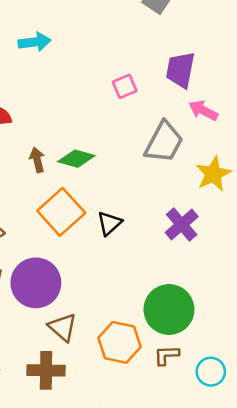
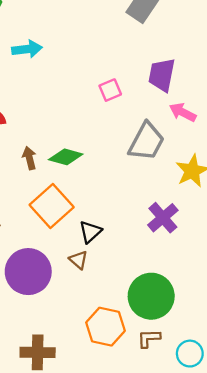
black triangle: (109, 223) -> (90, 232), moved
brown triangle: (62, 327) -> (79, 260), moved, size x0.7

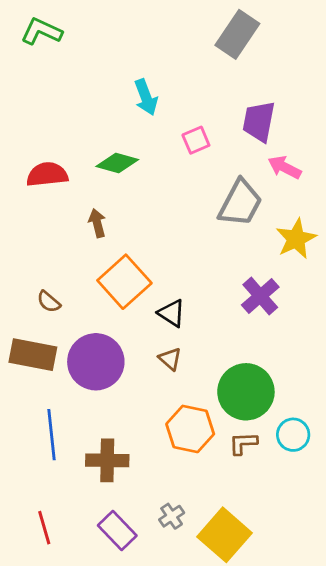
cyan arrow: (27, 49) -> (146, 97), moved, turned 76
green diamond: (66, 157) -> (117, 163), moved
black triangle: (90, 232) -> (172, 313), turned -45
brown triangle: (79, 260) -> (170, 359), moved
cyan circle: (190, 354) -> (293, 435), moved

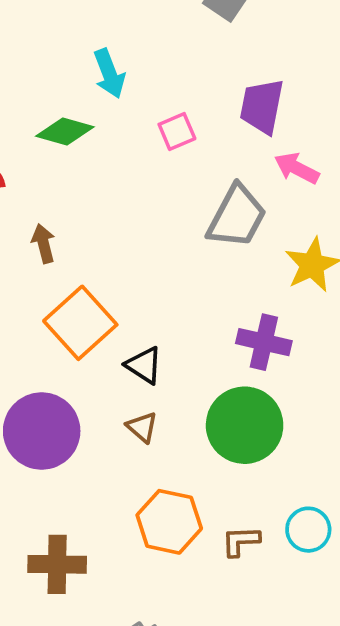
green diamond: (117, 163) -> (65, 131), moved
purple cross: (260, 296) -> (264, 342), turned -36
green circle: (246, 392) -> (245, 425), moved

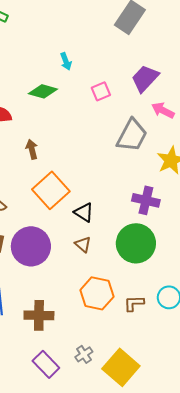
cyan arrow: (109, 74) -> (66, 61), size x0.7
purple trapezoid: (262, 106) -> (145, 78), turned 32

